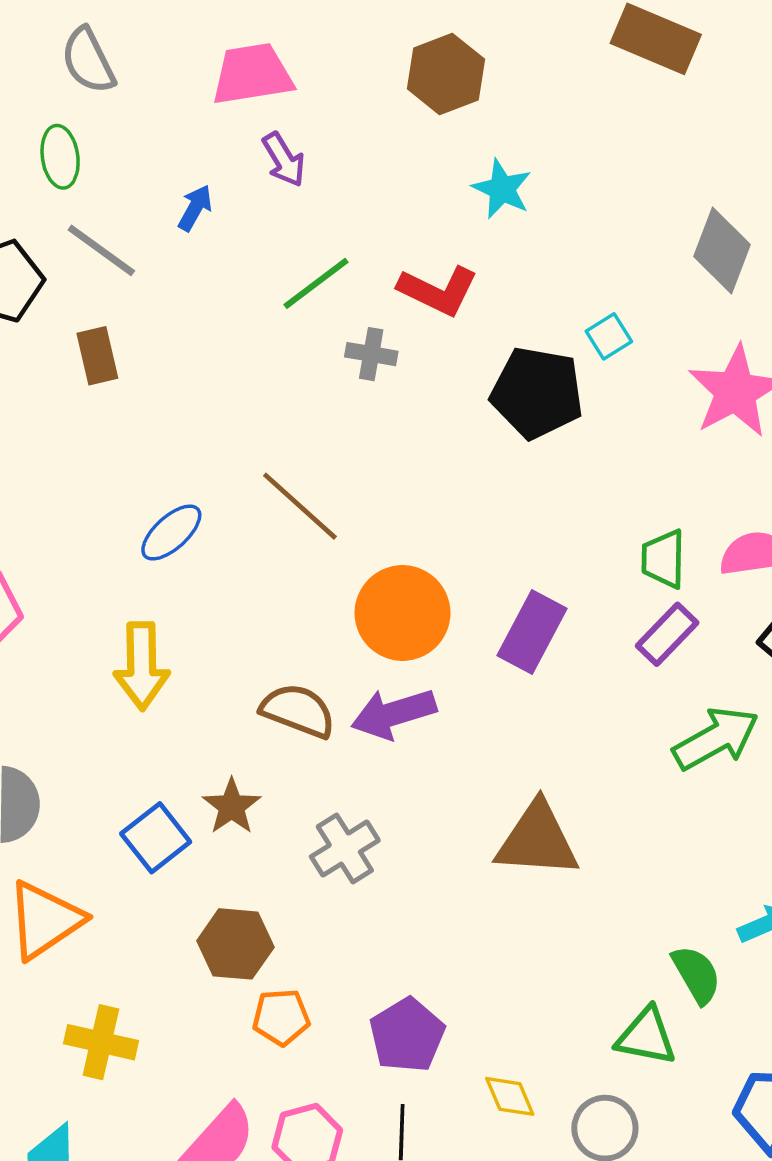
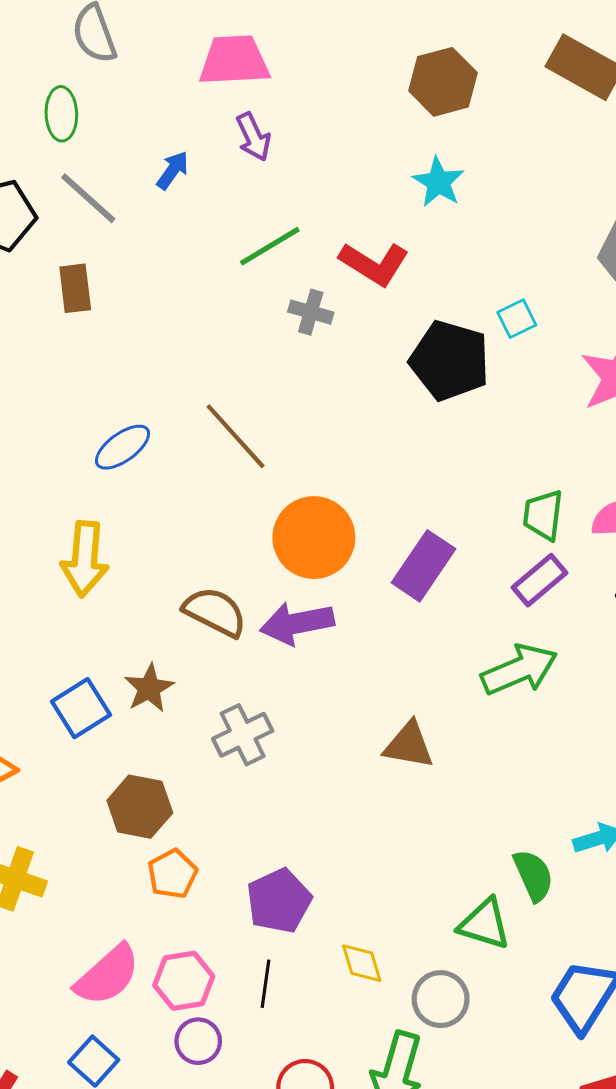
brown hexagon: (446, 74) -> (443, 82), moved
green arrow: (716, 739) -> (519, 670), moved
brown triangle: (537, 840) -> (409, 745), size x0.7
orange pentagon: (281, 1017) -> (172, 874), turned -30

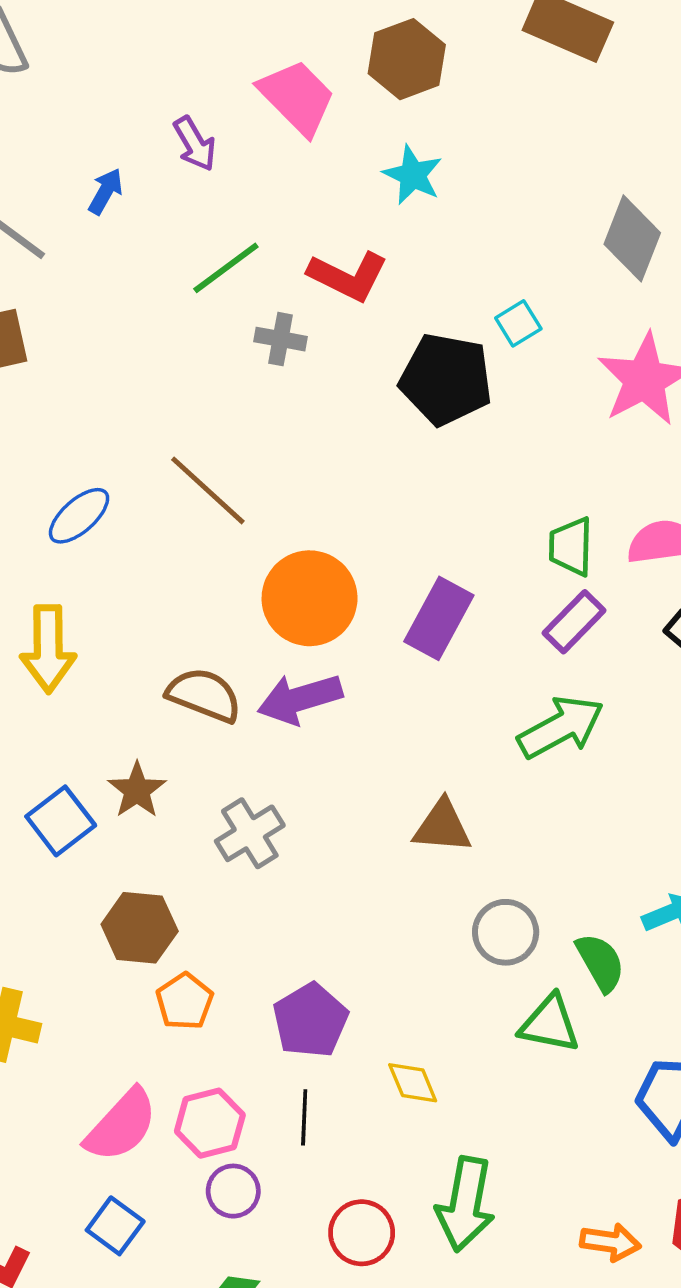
pink trapezoid: (234, 60) -> (297, 97), moved, turned 54
gray circle: (441, 999) -> (506, 932), moved

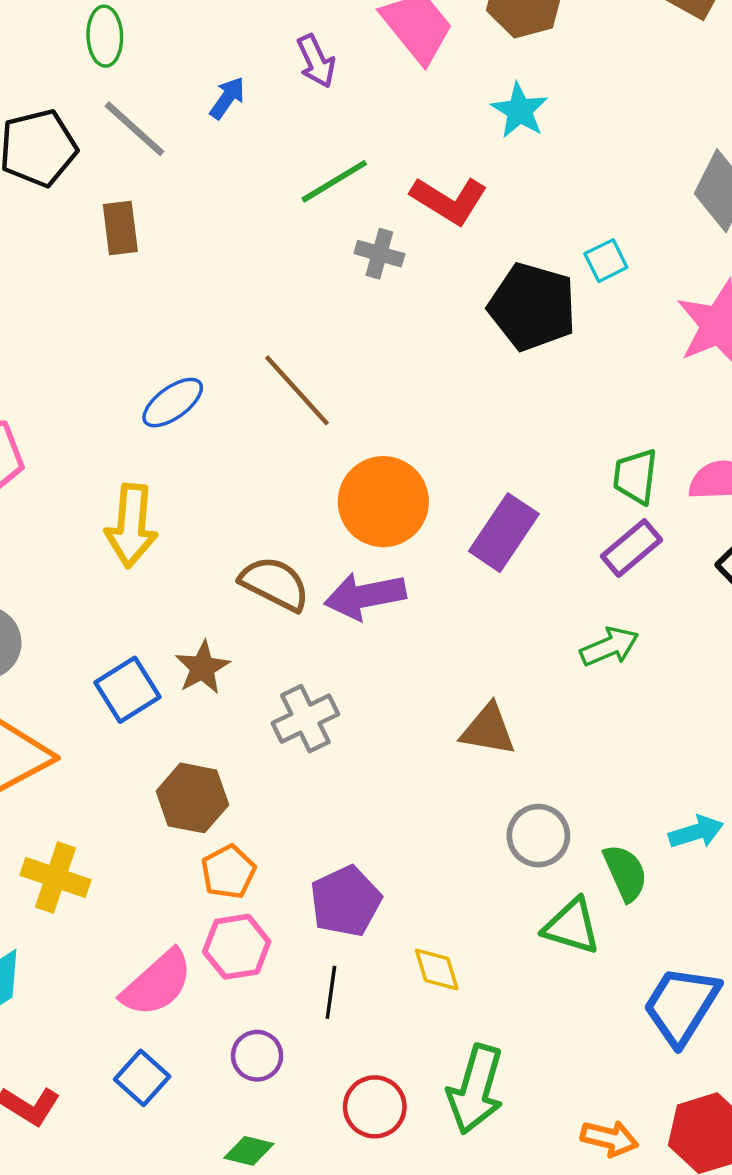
green arrow: (561, 727) -> (609, 647), size x0.7
pink hexagon: (210, 1123) -> (237, 947), moved

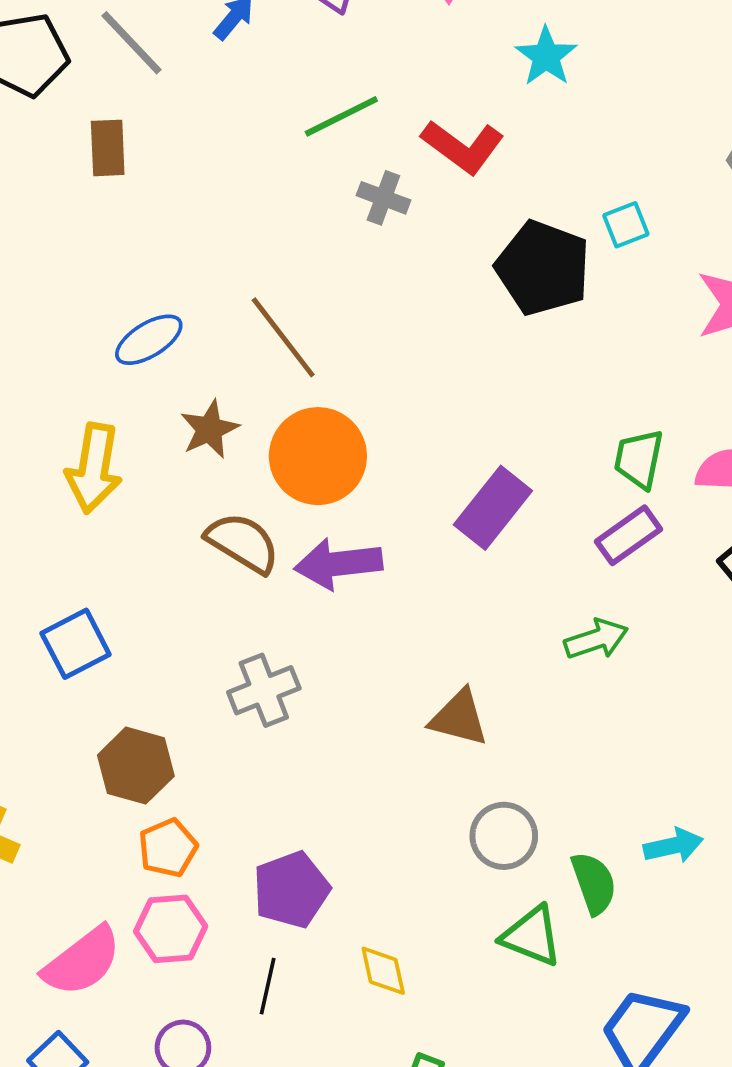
orange circle: (383, 502) -> (318, 456), moved
brown star: (202, 668) -> (210, 429), moved

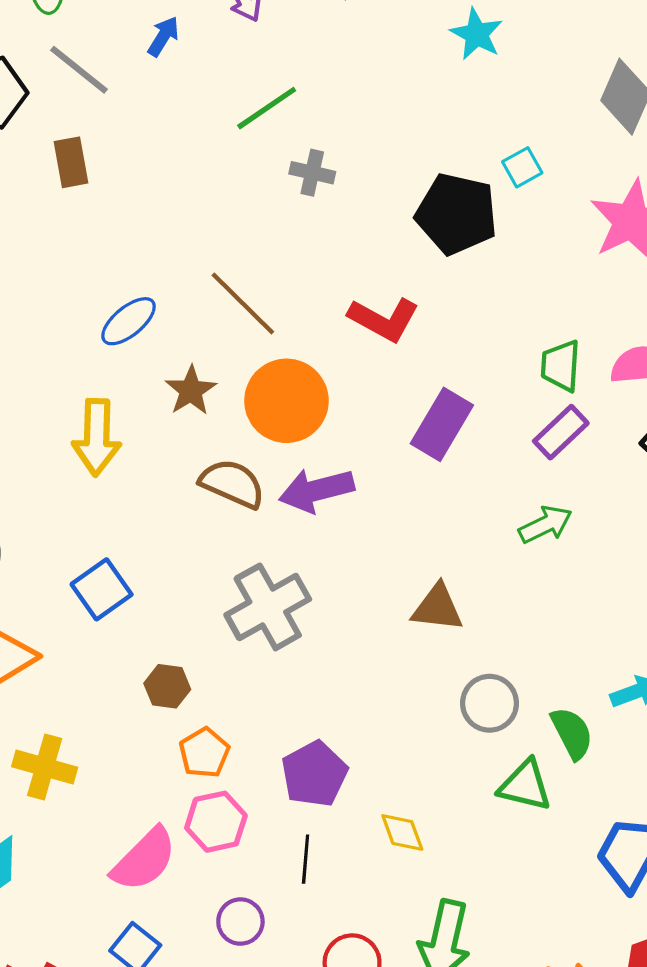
cyan star: (546, 56) -> (477, 34), moved
red L-shape: (463, 147) -> (384, 319), moved
gray cross: (264, 690) -> (268, 607), size x1.4
brown hexagon: (136, 766) -> (167, 686), size x0.7

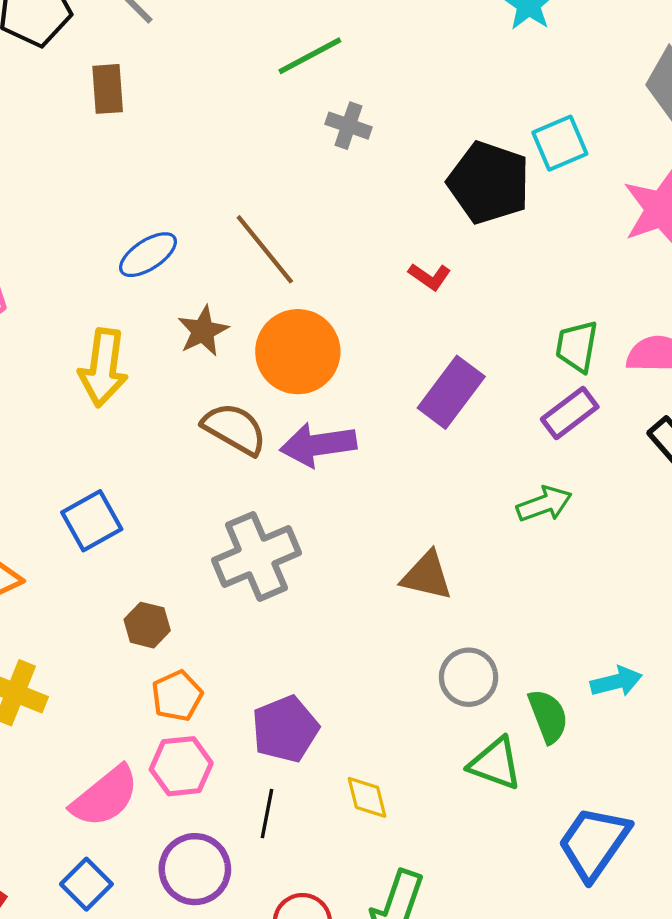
cyan square: (522, 167) -> (560, 143), size x1.4
red L-shape: (384, 319) -> (430, 276), moved, size x0.6
purple circle: (240, 922) -> (195, 869), size x1.5

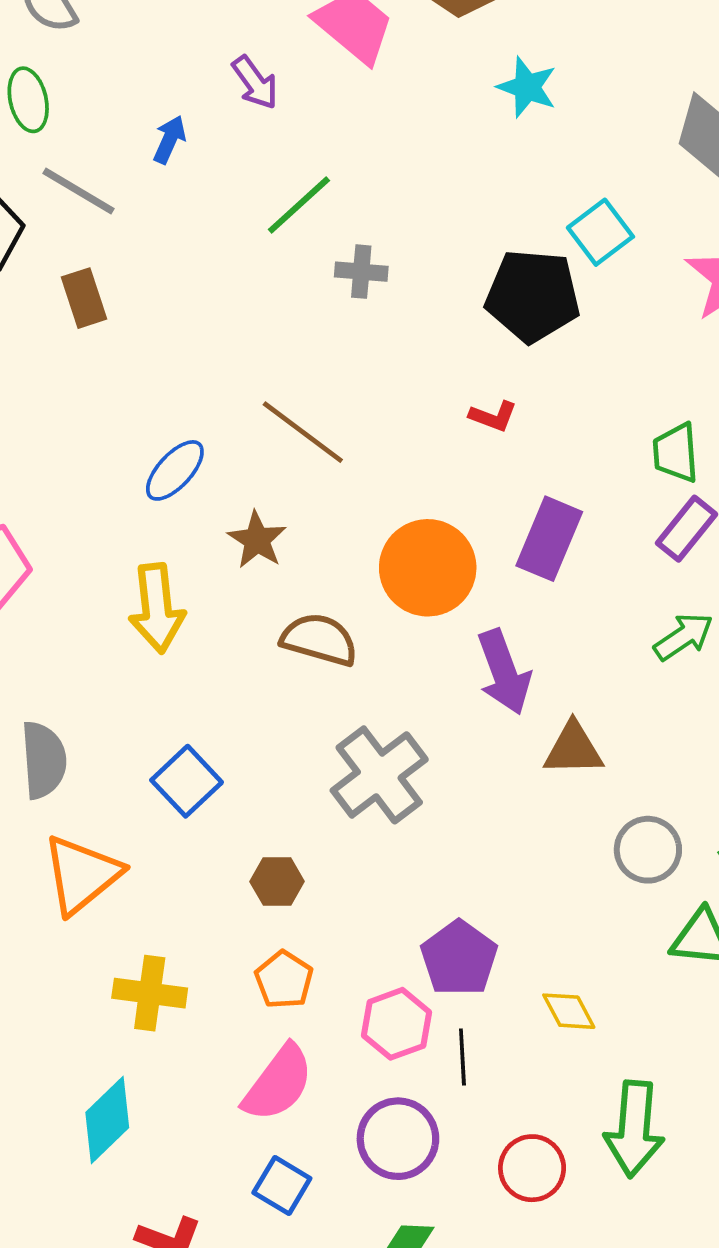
orange circle: (298, 352) -> (428, 568), moved
purple arrow: (318, 445) -> (504, 672), moved, turned -88
orange pentagon: (177, 696) -> (284, 980), moved
pink hexagon: (181, 766) -> (396, 1024), moved

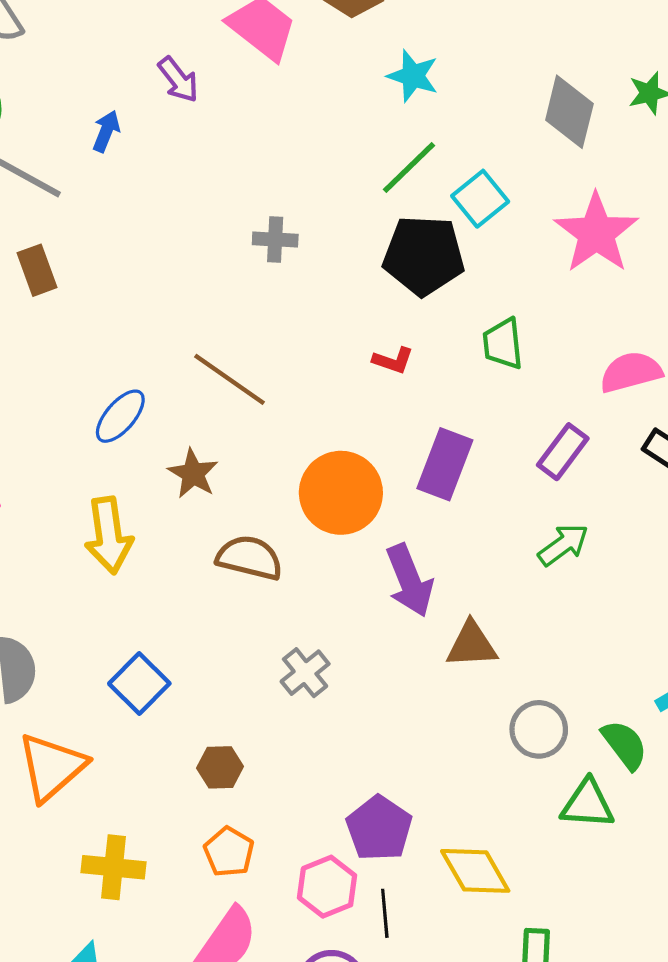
green line: (299, 205) -> (409, 167), moved
green trapezoid: (676, 453) -> (503, 344), moved
gray cross: (379, 775) -> (305, 673), size x0.6
yellow diamond: (569, 1011) -> (475, 871), size x1.5

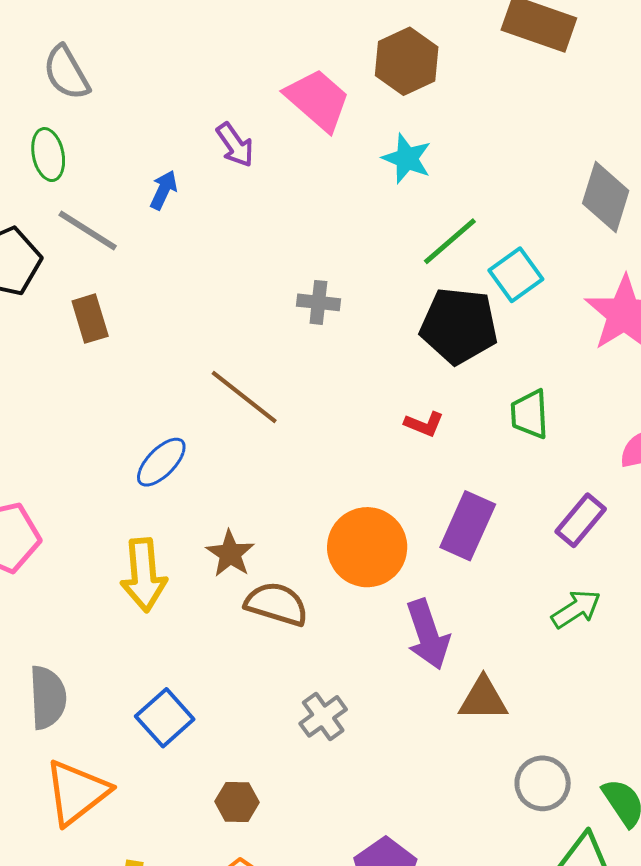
cyan star: (413, 76) -> (407, 159), moved
brown line: (229, 379) -> (244, 397), moved
brown star: (193, 474) -> (230, 554), moved

